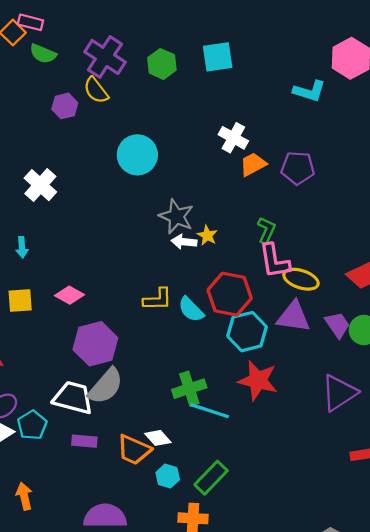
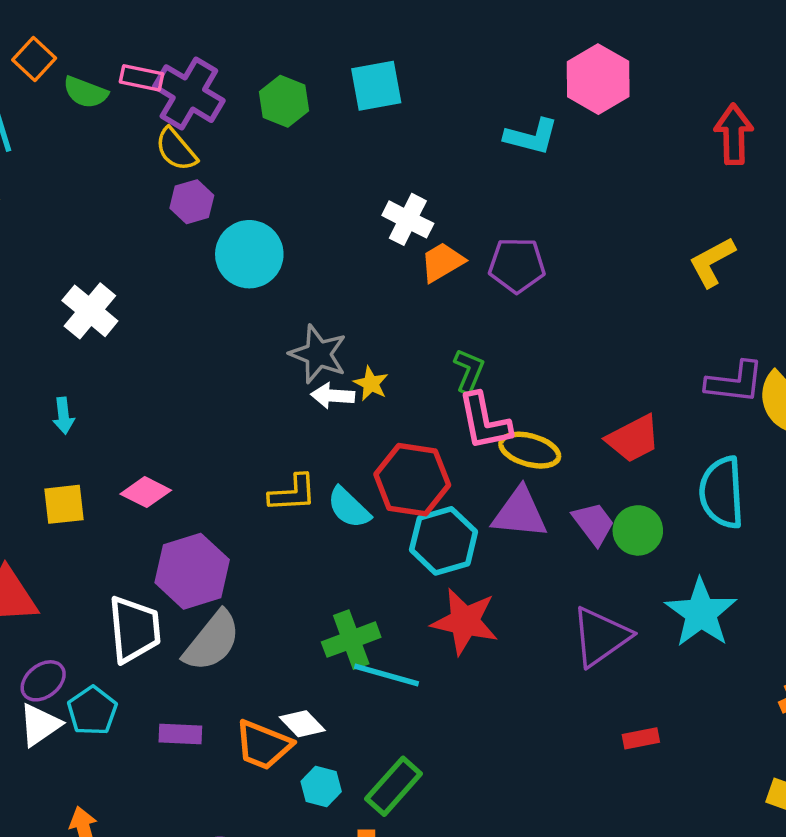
pink rectangle: (30, 22) -> (142, 78), moved
purple hexagon: (65, 106) -> (192, 202), moved
white trapezoid: (73, 398) -> (134, 629), moved, turned 72

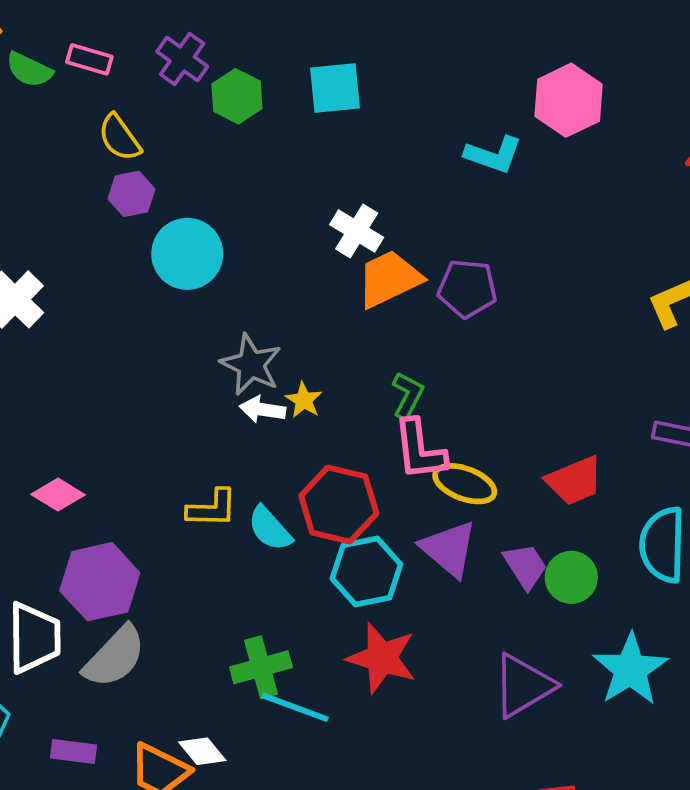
purple cross: (189, 94) -> (182, 59), moved, size x0.7
orange trapezoid: (442, 262) -> (389, 279), size x1.4
purple triangle: (520, 513) -> (449, 549), turned 30

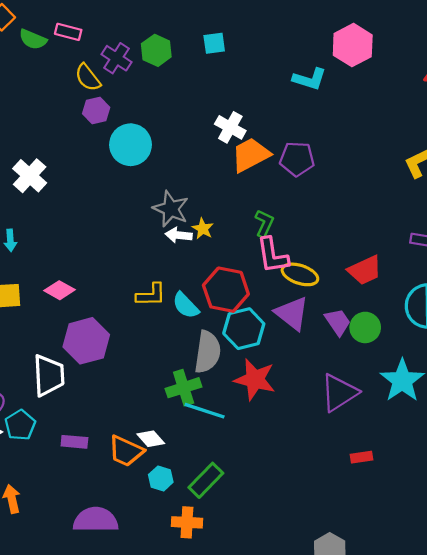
purple cross: (182, 59) -> (116, 58), moved
cyan square: (335, 88) -> (214, 43), size x0.7
gray semicircle: (115, 657) -> (208, 352), moved, turned -33

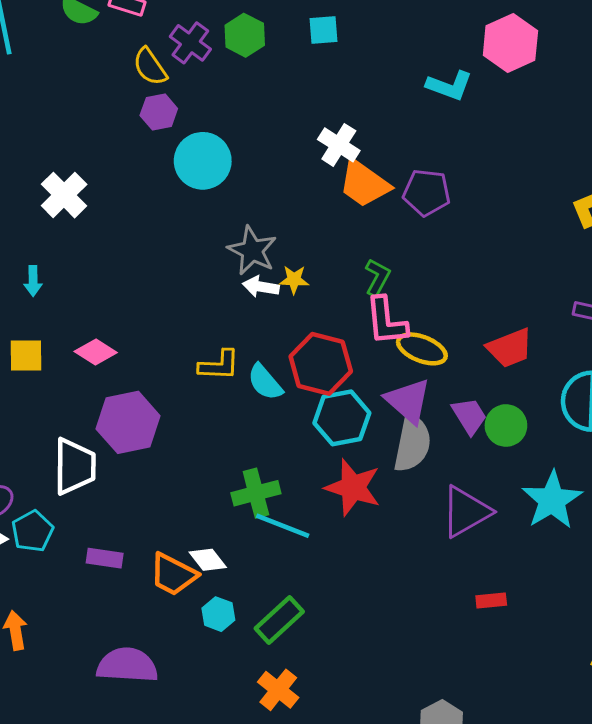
orange trapezoid: (251, 155) -> (364, 184), turned -120
yellow star: (203, 229) -> (294, 280), turned -30
gray semicircle: (208, 352) -> (412, 443), moved
orange cross: (187, 522) -> (278, 690), moved, turned 32

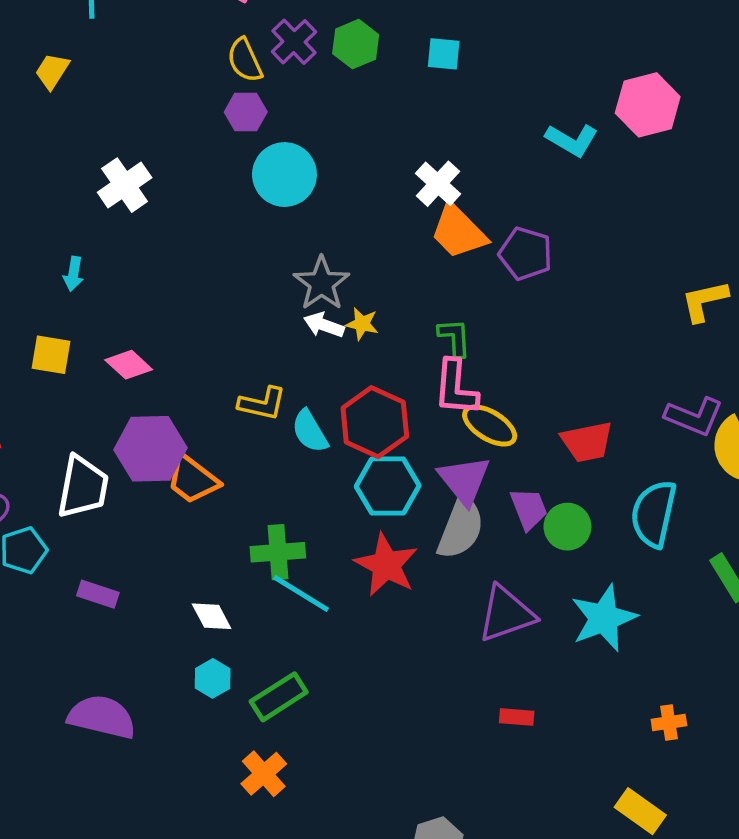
green L-shape: (377, 277) -> (455, 338), turned -42
orange trapezoid: (173, 574) -> (192, 479), moved

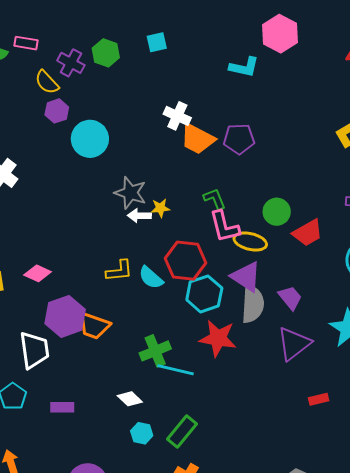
purple trapezoid: (529, 509) -> (290, 298), moved
green circle: (567, 527) -> (277, 212), moved

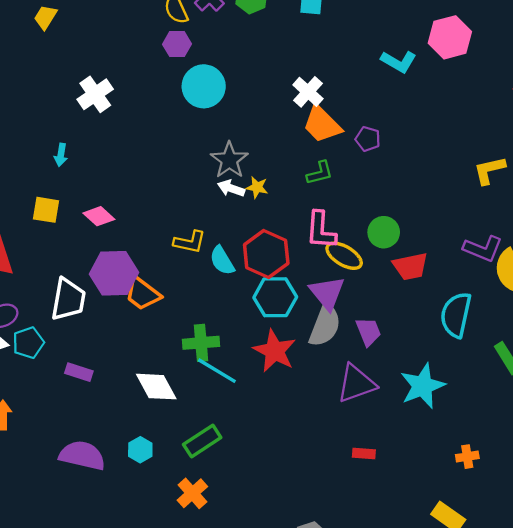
purple pentagon: (239, 139) -> (368, 139), size x0.7
green L-shape: (215, 199) -> (320, 173), moved, turned 80
white diamond: (130, 399) -> (156, 387), size x1.5
cyan hexagon: (142, 433) -> (140, 450), moved

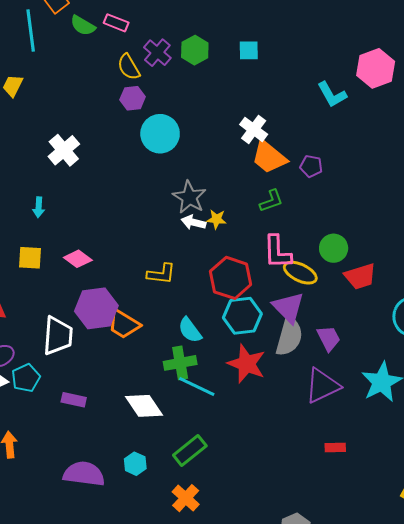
cyan L-shape: (399, 62) -> (332, 95), turned 36
cyan semicircle: (222, 261) -> (190, 330), moved

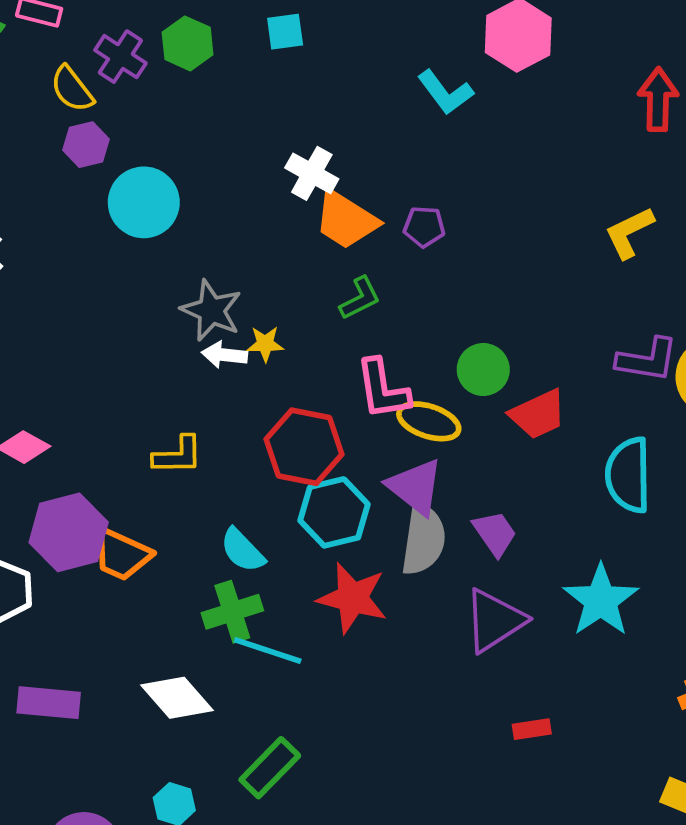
purple rectangle: (74, 400) -> (49, 703), size x1.4

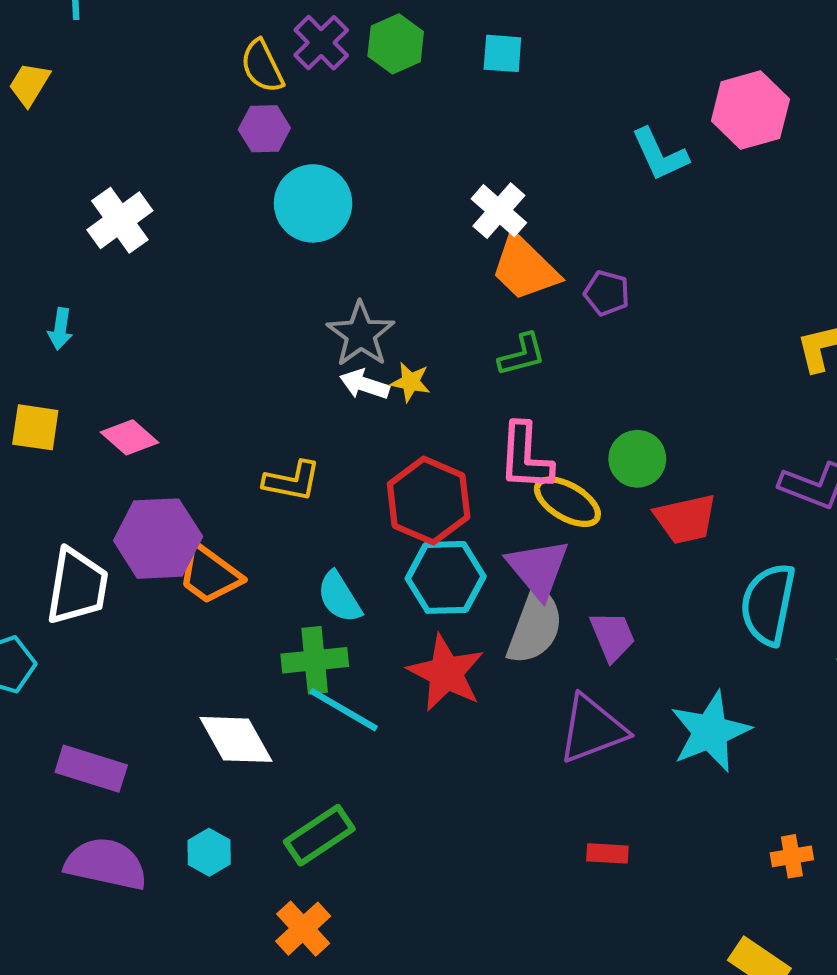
purple rectangle: (49, 703) -> (91, 769), moved

